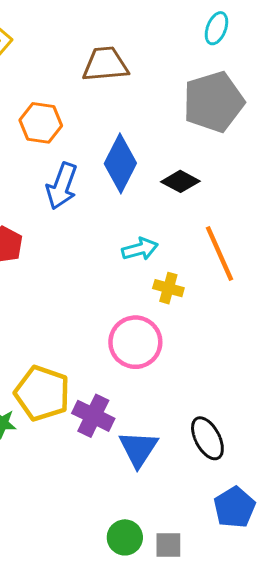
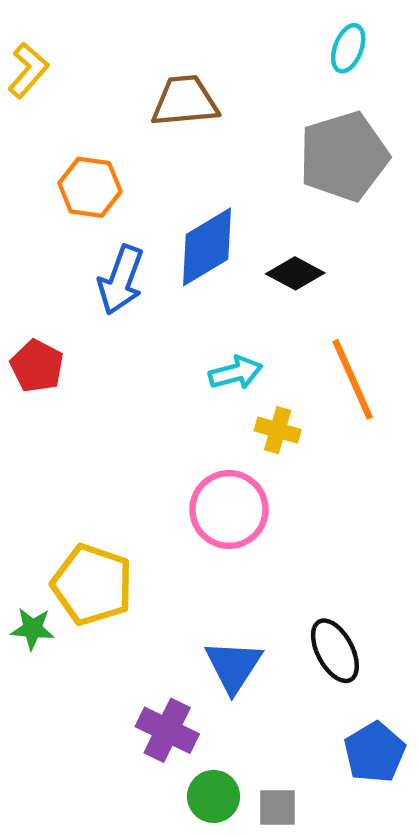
blue diamond: (120, 163) -> (207, 247), turned 32
purple cross: (93, 416) -> (167, 730), moved

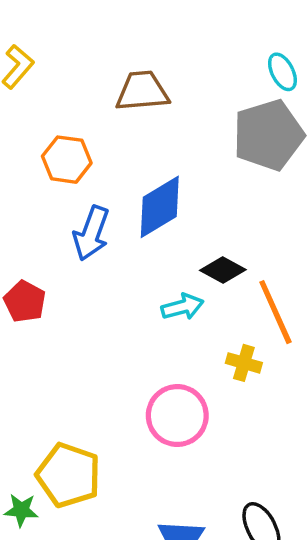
cyan ellipse: (348, 48) -> (282, 72), moved, turned -48
black diamond: (295, 273) -> (223, 270), moved
yellow cross: (278, 430) -> (244, 363), moved

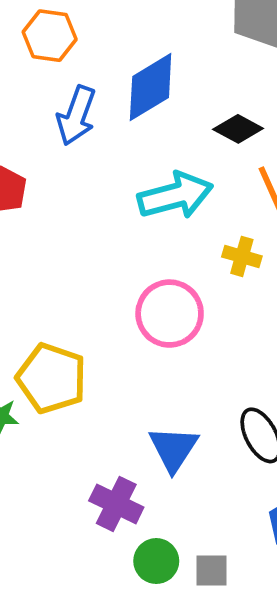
black diamond: (223, 270) -> (238, 129), moved
cyan arrow: (183, 307) -> (175, 196), size x1.6

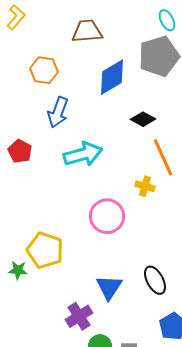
blue diamond: (151, 87) -> (112, 77), moved
cyan arrow: (175, 196) -> (83, 154), moved
purple cross: (116, 504) -> (79, 316), turned 32

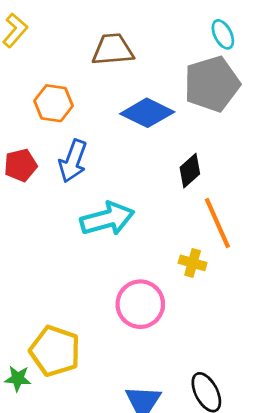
blue diamond: (112, 77) -> (147, 113), turned 57
black diamond: (143, 119) -> (190, 171), turned -70
red pentagon: (20, 151) -> (21, 165), moved, turned 30

